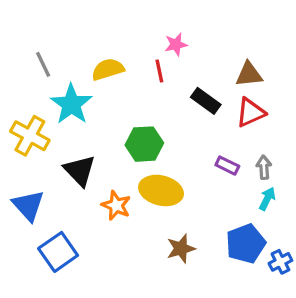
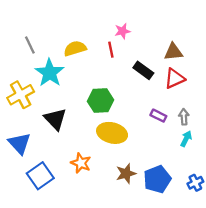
yellow cross: (30, 136) -> (21, 95), turned 32
orange star: (116, 205) -> (81, 163), moved
blue pentagon: (246, 244) -> (157, 179), moved

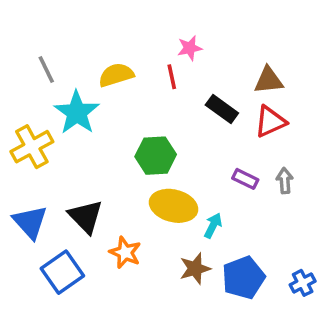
black triangle: (55, 119) -> (86, 217), moved
cyan arrow: (186, 139) -> (213, 226), moved

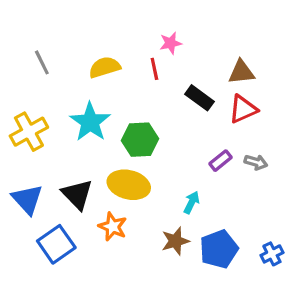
cyan star: (77, 113) -> (90, 122), moved
purple rectangle: (245, 179) -> (220, 161), turned -65
gray arrow: (285, 181) -> (256, 162), turned 110
yellow ellipse: (174, 206) -> (129, 185), moved

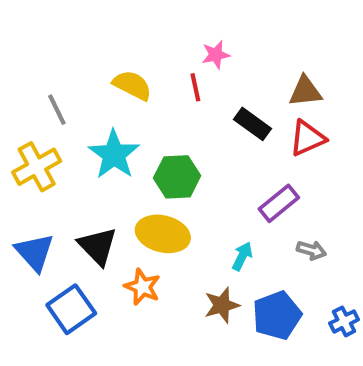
gray line: (42, 62) -> (57, 110), moved
yellow semicircle: (105, 67) -> (132, 85), turned 44
purple rectangle: (220, 161) -> (279, 203), size x1.4
gray arrow: (256, 162) -> (311, 250), moved

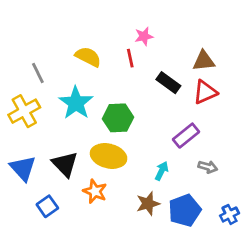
blue square: (71, 309) -> (47, 206), size x0.7

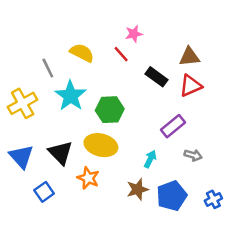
red line: (130, 58) -> (121, 54), turned -30
gray line: (38, 73) -> (48, 68), moved

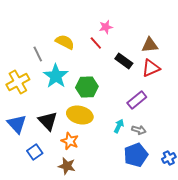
gray arrow: (193, 155) -> (139, 130), moved
brown star: (138, 189) -> (67, 166), moved, turned 30

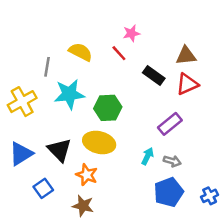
gray line: (38, 54) -> (47, 67), turned 35
cyan star: (56, 76) -> (69, 94), turned 30
blue triangle: (17, 124) -> (21, 154), turned 40

